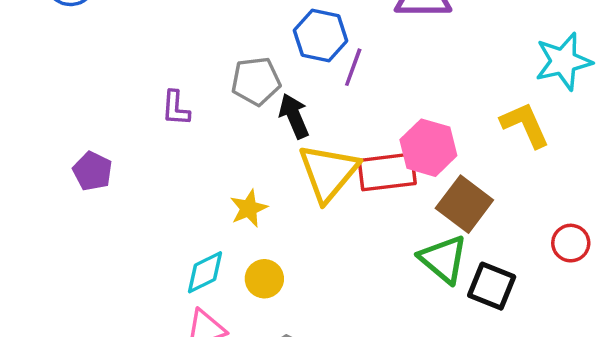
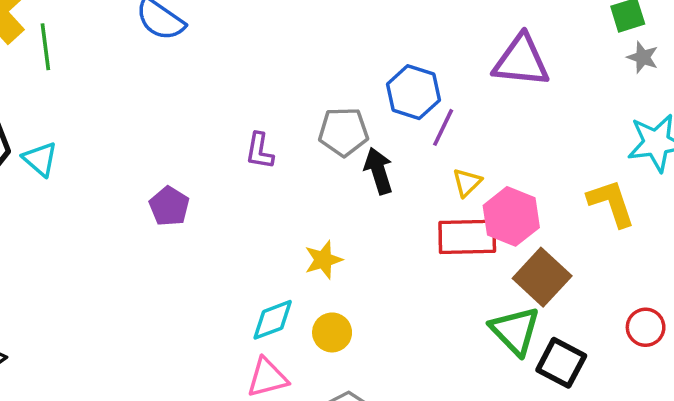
yellow triangle: (328, 172) -> (467, 182), moved, size x0.5

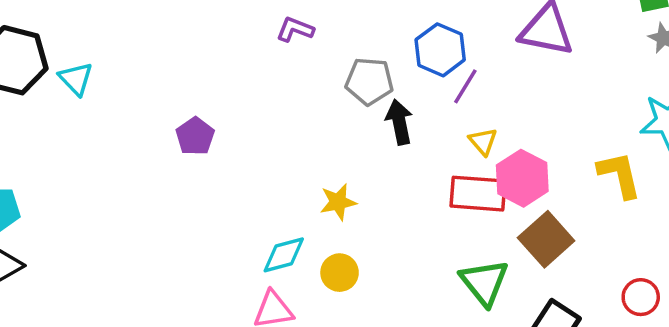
purple L-shape: (260, 151) -> (295, 29), moved, turned 96
yellow triangle: (467, 182) -> (483, 141), turned -32
green triangle: (515, 331) -> (484, 282), moved

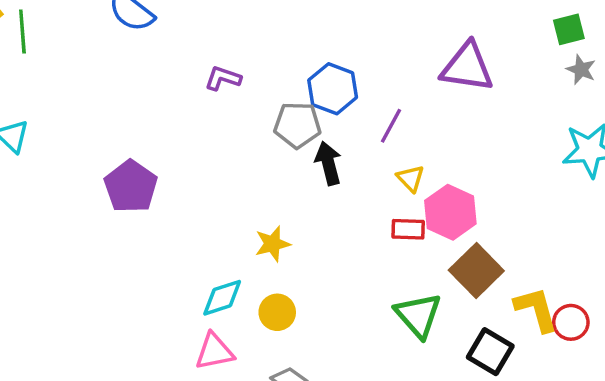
blue hexagon: (440, 50) -> (333, 89), moved
purple pentagon: (195, 136) -> (131, 187), size x1.4
yellow L-shape: (619, 175) -> (536, 309), moved
red rectangle: (478, 194) -> (408, 229), size x0.6

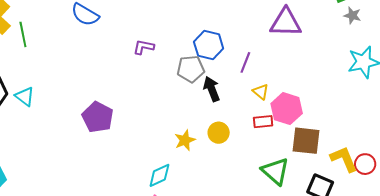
brown square: (476, 270) -> (306, 141), turned -32
yellow circle: (277, 312) -> (219, 133), moved

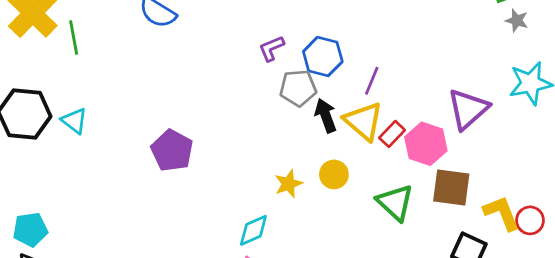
purple triangle: (286, 23) -> (468, 109), moved, turned -44
purple L-shape: (144, 47) -> (271, 48), moved, turned -35
yellow triangle: (261, 92) -> (363, 121), moved, size x1.8
red rectangle: (263, 122) -> (392, 134), moved, turned -42
green triangle: (275, 171) -> (395, 202), moved

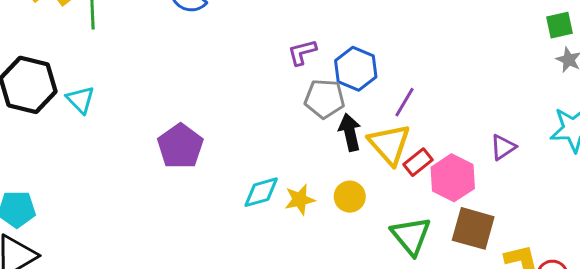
purple triangle: (468, 109) -> (503, 147), size x0.6
cyan diamond: (253, 230) -> (261, 192), moved

